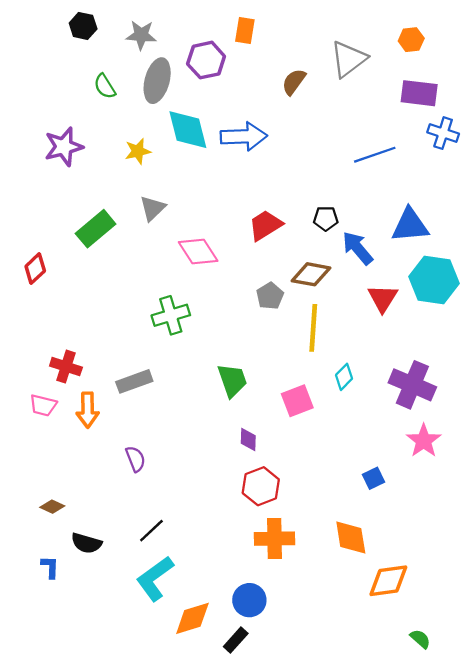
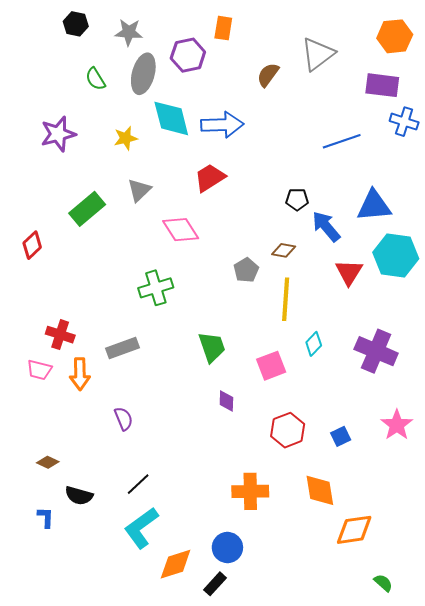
orange hexagon: (411, 40) -> (395, 36), moved, size x1.5
red trapezoid: (265, 225) -> (210, 178), moved
brown diamond: (311, 274) -> (284, 250), size x0.7
pink star: (424, 441) -> (397, 425), moved
red hexagon: (261, 486) -> (288, 430), moved

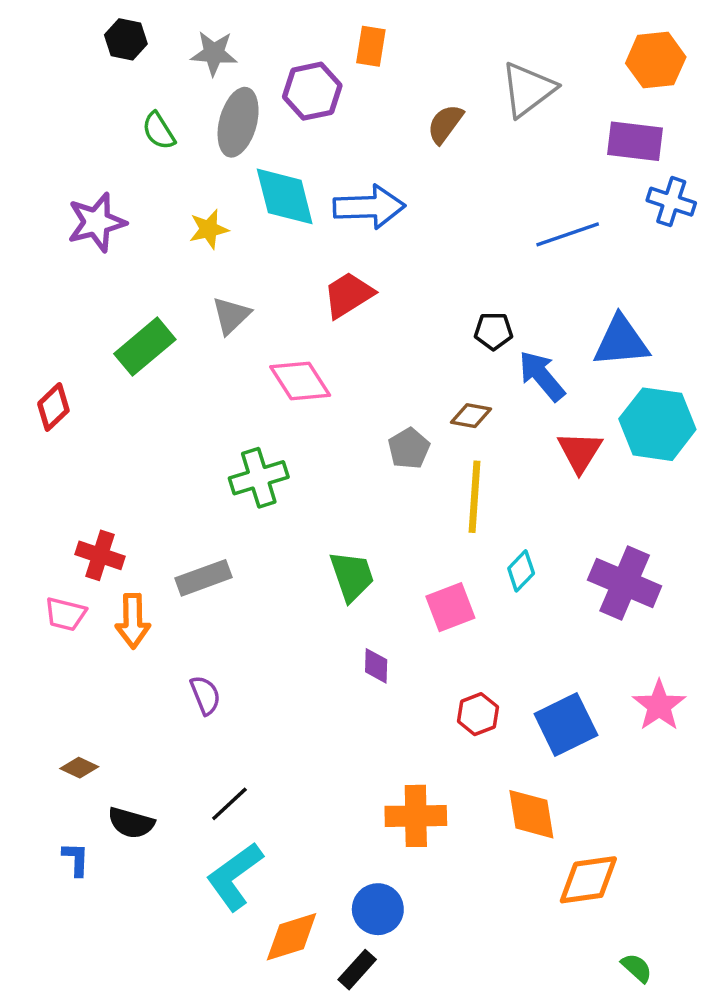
red hexagon: (288, 430) -> (478, 714), size x0.7
blue square: (341, 436) -> (566, 724), size x1.8

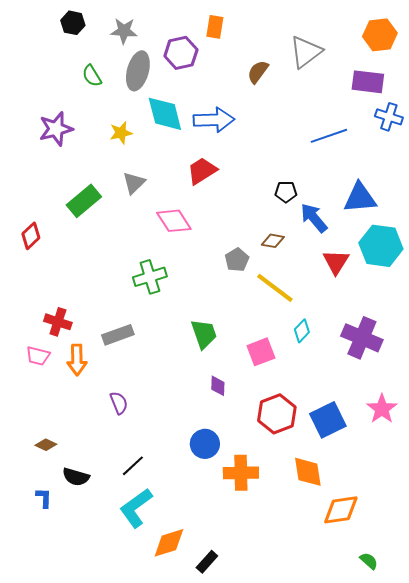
yellow line: (474, 497) -> (275, 288), turned -57
red hexagon: (478, 714) -> (277, 414), size x1.6
blue circle: (378, 909) -> (205, 444), moved

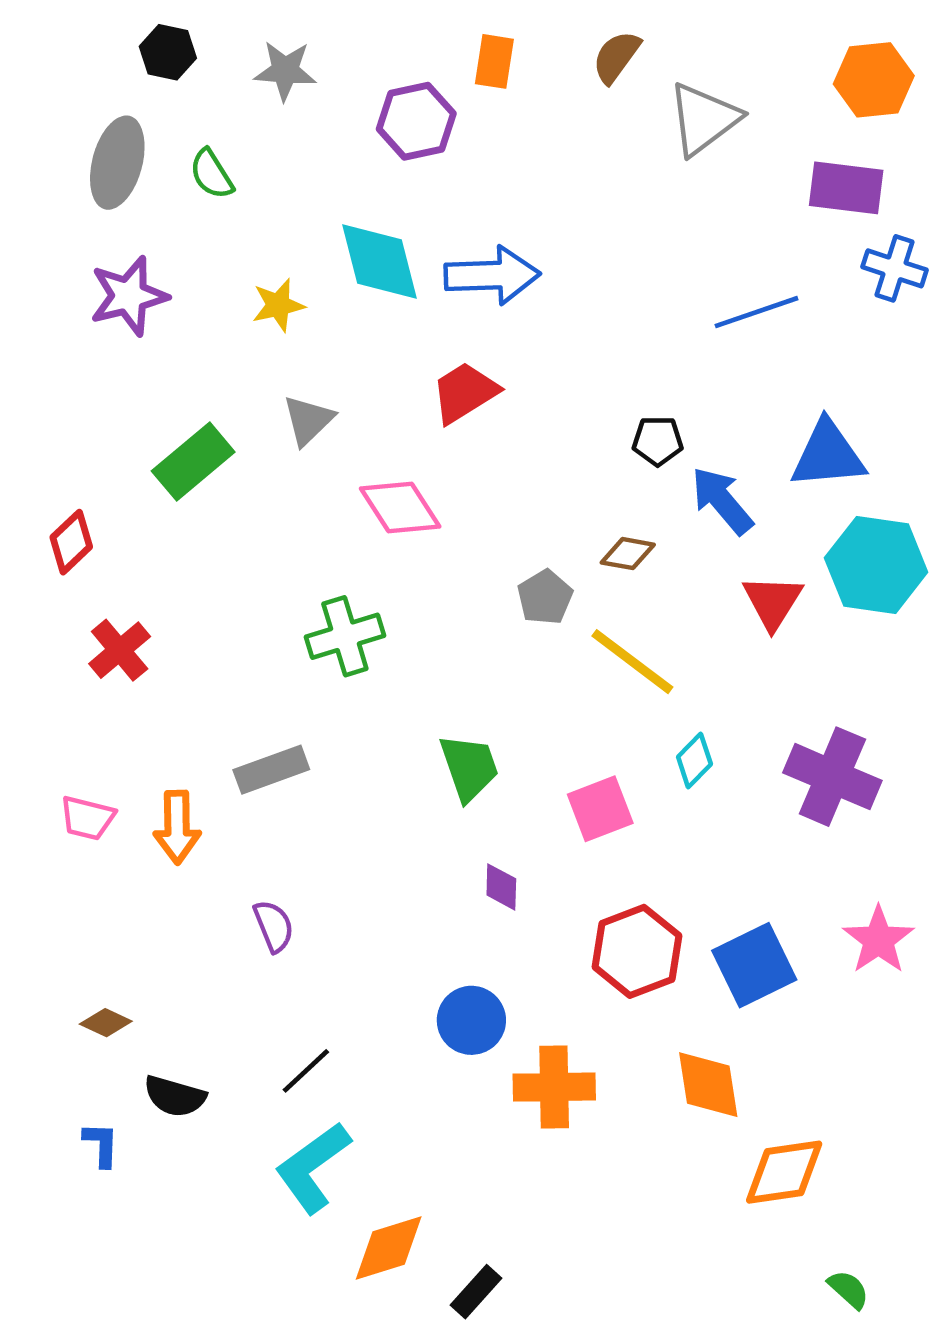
gray ellipse: (138, 71) -> (117, 163), moved
brown semicircle: (258, 72) -> (616, 57), moved
red cross: (58, 322) -> (120, 650), moved, turned 32

